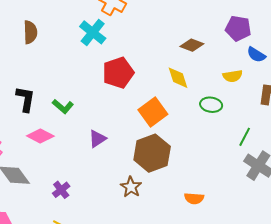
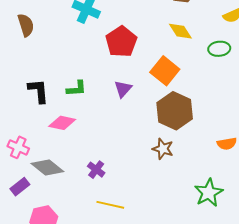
green L-shape: (63, 106) -> (76, 89), turned -30
purple triangle: (97, 139) -> (123, 89), moved

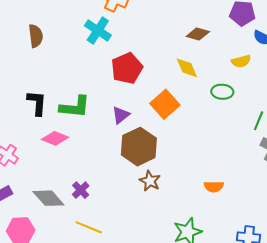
green L-shape: (76, 89) -> (75, 107), size x1.5
brown hexagon: (175, 111) -> (139, 147), moved
gray diamond: (47, 167) -> (48, 198), moved

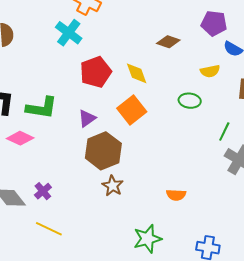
yellow diamond: (187, 68) -> (137, 73), moved

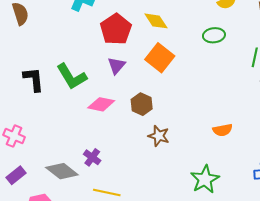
green L-shape: (42, 108) -> (72, 77), turned 64
purple triangle: (87, 118) -> (116, 66), moved
pink diamond: (20, 138) -> (101, 104), moved
brown hexagon: (103, 151) -> (142, 104), size x0.6

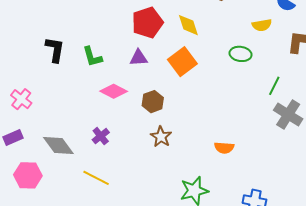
purple triangle: (116, 66) -> (138, 58), turned 30
green L-shape: (72, 77) -> (92, 57), size x0.7
purple cross: (92, 157) -> (101, 136), moved

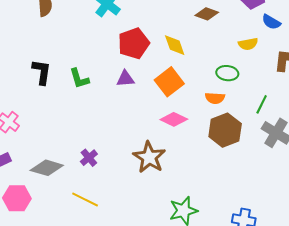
pink diamond: (114, 91) -> (174, 119), moved
brown hexagon: (153, 102) -> (225, 130), moved, size x1.5
brown star: (161, 137) -> (149, 157), size x1.5
gray diamond: (58, 146) -> (47, 168), turned -36
orange semicircle: (224, 148) -> (215, 98), moved

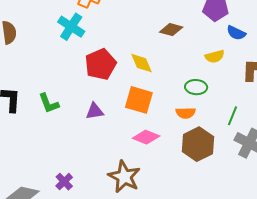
purple triangle: (125, 79) -> (95, 111), moved
orange square: (169, 82) -> (139, 100), turned -32

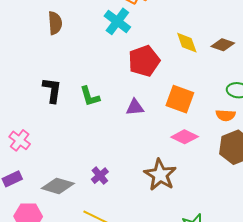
brown diamond: (171, 30) -> (223, 45), moved
yellow diamond: (142, 63) -> (187, 43), moved

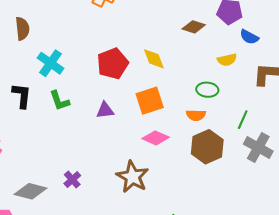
cyan cross: (117, 21) -> (51, 63), moved
yellow diamond: (187, 43) -> (154, 59), moved
brown diamond: (223, 45) -> (194, 27), moved
orange square: (180, 99) -> (150, 101), turned -36

